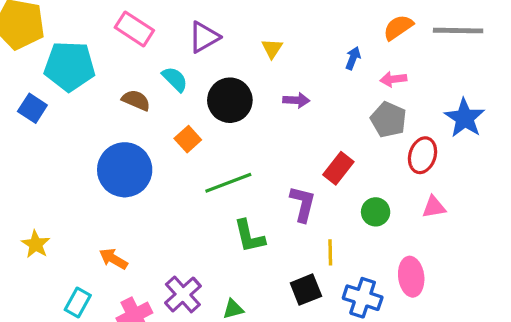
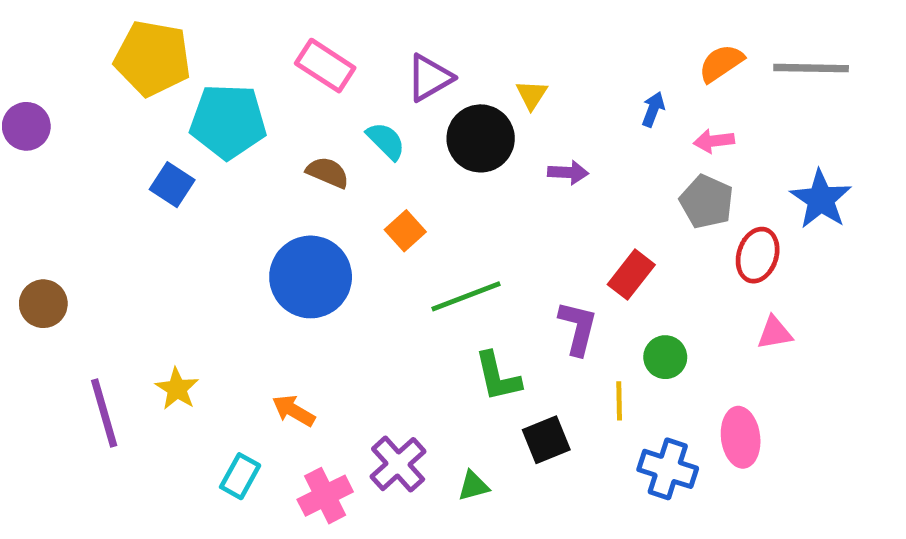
black circle: (230, 100) -> (481, 138), moved
green circle: (376, 212) -> (665, 357), moved
black square: (306, 290) -> (546, 440), moved

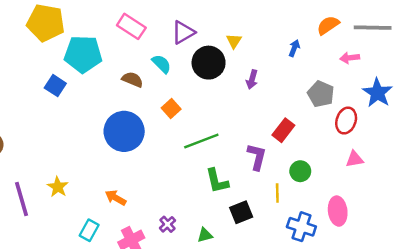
pink arrow: (714, 141) -> (350, 58), moved
purple arrow: (568, 172) -> (252, 80), turned 102
purple cross: (398, 464) -> (168, 224), size x0.6

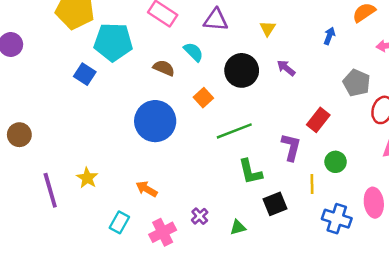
purple triangle: (183, 32) -> (216, 20), turned 35
black circle: (209, 63) -> (242, 70), moved
purple arrow: (252, 80) -> (286, 68), turned 114

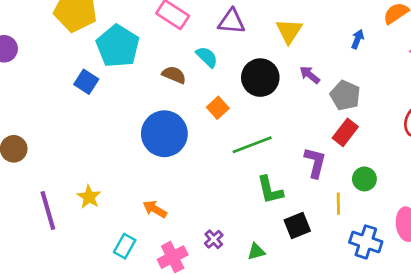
yellow triangle: (268, 28) -> (289, 31), size x1.5
cyan pentagon: (113, 42) -> (118, 46), turned 30
gray pentagon: (357, 83) -> (345, 95), moved

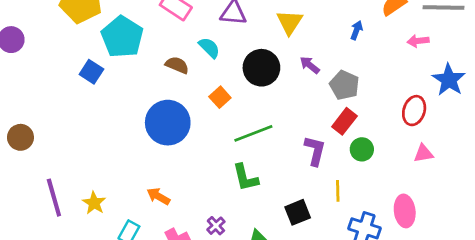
green circle: (364, 179) -> (362, 149), moved
green L-shape: (270, 190) -> (245, 177), moved
yellow star: (89, 197) -> (94, 203), moved

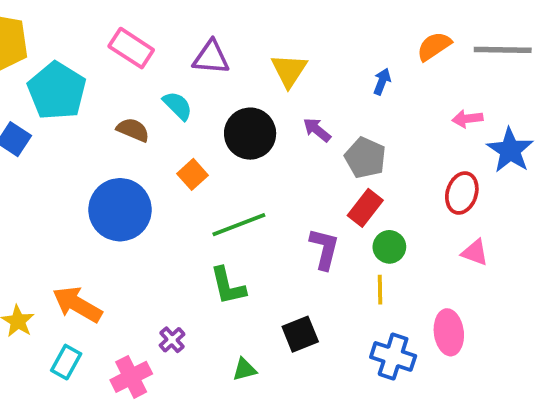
pink arrow: (418, 41) -> (467, 119), moved
pink triangle: (423, 153) -> (475, 252), turned 30
yellow line: (338, 191) -> (380, 290), moved
orange arrow: (158, 196) -> (77, 304), moved, size x1.5
purple cross: (216, 226) -> (172, 340), moved

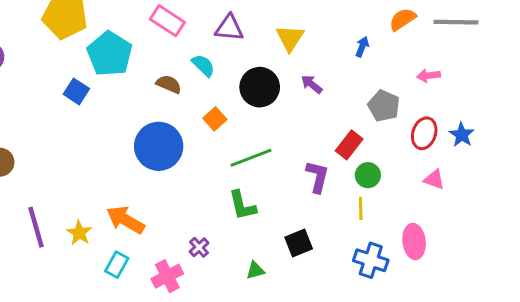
blue star: (510, 150) -> (462, 135), moved, size x0.7
gray pentagon: (365, 158) -> (384, 106), moved

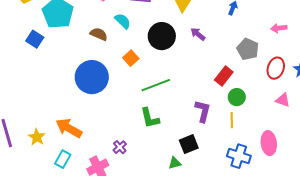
purple L-shape: (317, 177) -> (203, 111), moved
green triangle: (255, 270) -> (175, 163), moved

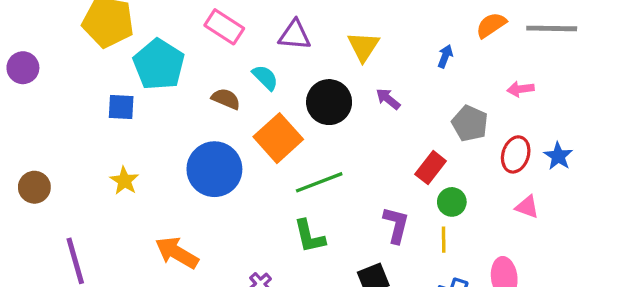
blue square: (35, 39) -> (121, 107), turned -30
orange square: (131, 58) -> (278, 138), size x1.8
yellow star: (37, 137) -> (124, 181), moved

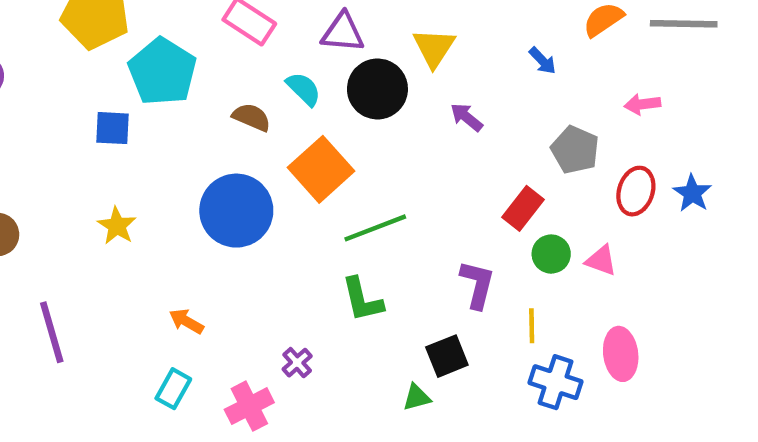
blue arrow: (445, 56) -> (542, 61), turned 115
black circle: (329, 102) -> (377, 89), moved
pink triangle: (527, 207) -> (601, 261), moved
yellow line: (444, 240) -> (532, 326), moved
orange arrow: (177, 253) -> (186, 321), size x0.6

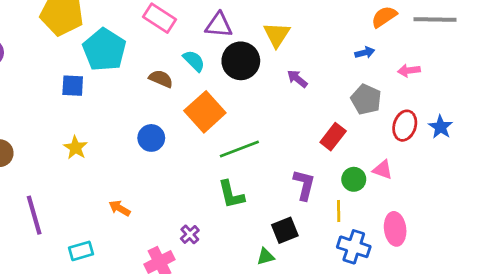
blue arrow: (542, 61) -> (365, 53), moved, turned -60
blue circle: (236, 211) -> (151, 138), size x0.6
green circle: (551, 254) -> (354, 179), moved
cyan rectangle: (173, 389) -> (81, 251), moved, turned 45

